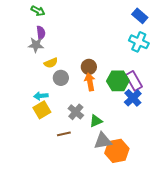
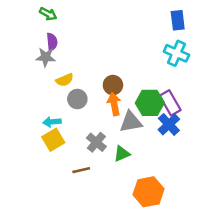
blue rectangle: (140, 16) -> (178, 20), turned 42
gray triangle: (103, 141) -> (131, 122), moved

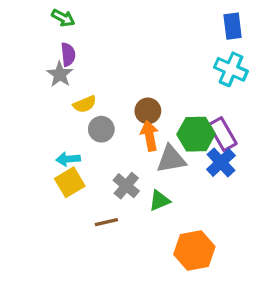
gray star: (46, 57) -> (60, 74), turned 30

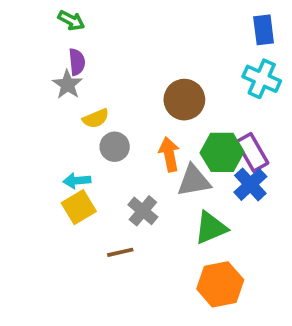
brown circle: (148, 111) -> (184, 100), moved, size x1.4
green triangle: (159, 201) -> (211, 228), moved, size x1.4

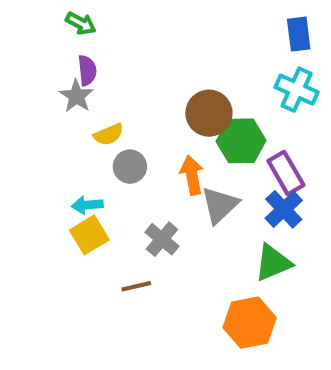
green hexagon: (222, 152) -> (241, 141), moved
gray triangle: (194, 181) -> (220, 205), turned -33
green triangle: (211, 228) -> (273, 263), moved

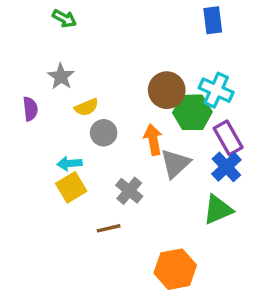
blue rectangle: (299, 34) -> (213, 20), moved
purple semicircle: (87, 70) -> (30, 109), moved
cyan cross: (297, 90) -> (216, 90), moved
orange hexagon: (250, 323) -> (175, 269), moved

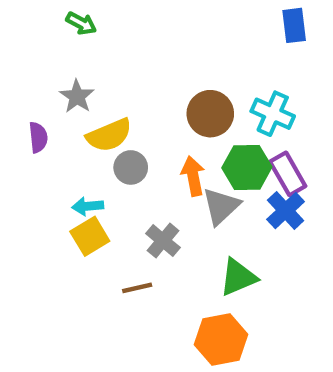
blue rectangle: (213, 20) -> (294, 25), moved
yellow semicircle: (87, 107) -> (109, 135), size x1.5
green hexagon: (192, 112) -> (247, 167), moved
green triangle: (218, 210) -> (238, 277), moved

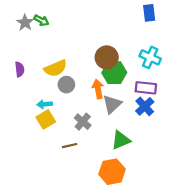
green arrow: (81, 23) -> (41, 20), moved
gray star: (77, 96) -> (25, 23), moved
cyan cross: (273, 114) -> (150, 57), moved
green hexagon: (247, 167) -> (114, 73), moved
purple rectangle: (288, 174) -> (146, 88), turned -54

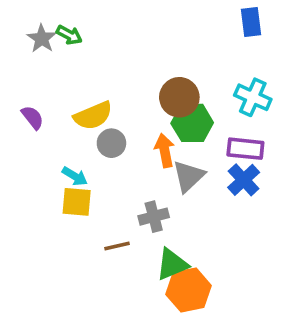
purple semicircle: (20, 69) -> (33, 117), turned -32
cyan arrow: (45, 104) -> (75, 176), turned -144
yellow square: (46, 119) -> (77, 202), turned 36
gray cross: (83, 122) -> (154, 217), moved, turned 35
green triangle: (121, 140) -> (172, 264), moved

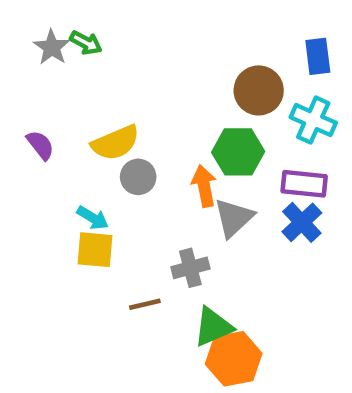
blue rectangle: (251, 22) -> (318, 56), moved
brown circle: (179, 97) -> (259, 90), moved

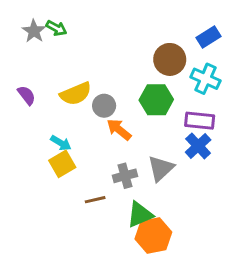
blue rectangle: (318, 56) -> (209, 37), turned 65
gray circle: (138, 177) -> (104, 106), moved
orange arrow: (204, 186) -> (119, 130), moved, turned -40
gray triangle: (234, 218) -> (161, 168), moved
yellow square: (95, 250) -> (62, 164), turned -35

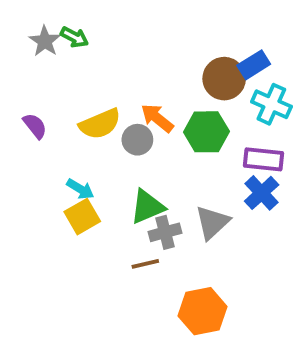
blue rectangle: (209, 37) -> (254, 65), moved
orange arrow: (119, 130) -> (157, 118), moved
brown line: (95, 200) -> (145, 264), moved
green triangle: (140, 215) -> (147, 207), moved

